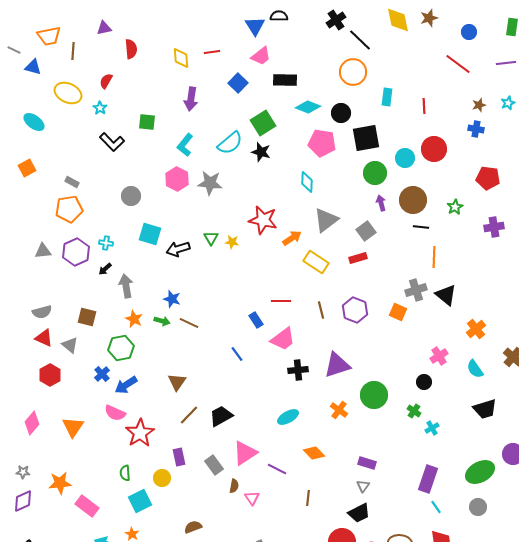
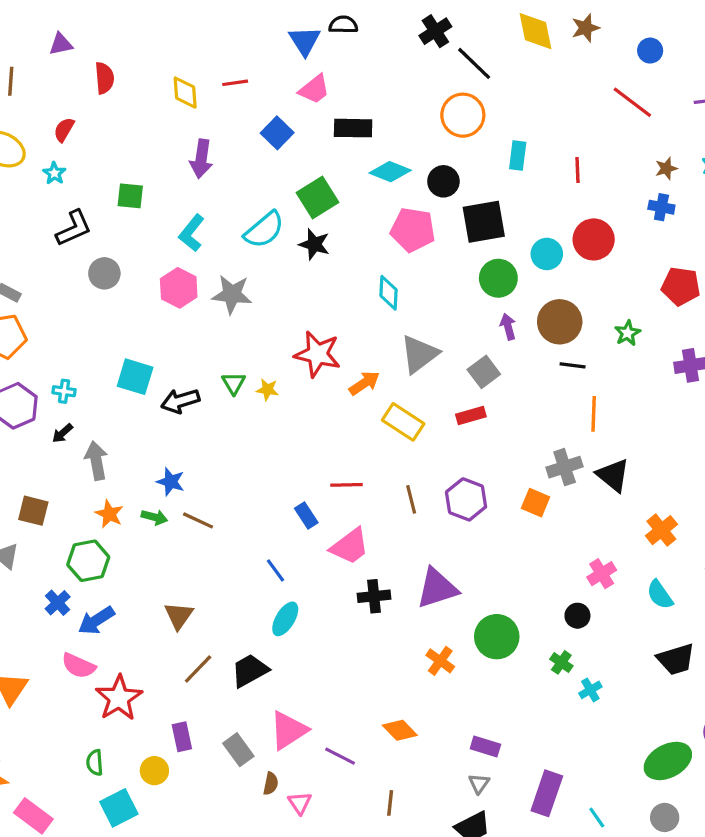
black L-shape: (112, 142) -> (74, 228), turned -70
gray circle: (131, 196) -> (104, 273), moved
cyan ellipse: (288, 417) -> (285, 619), moved, turned -30
purple rectangle: (428, 479) -> (547, 793), moved

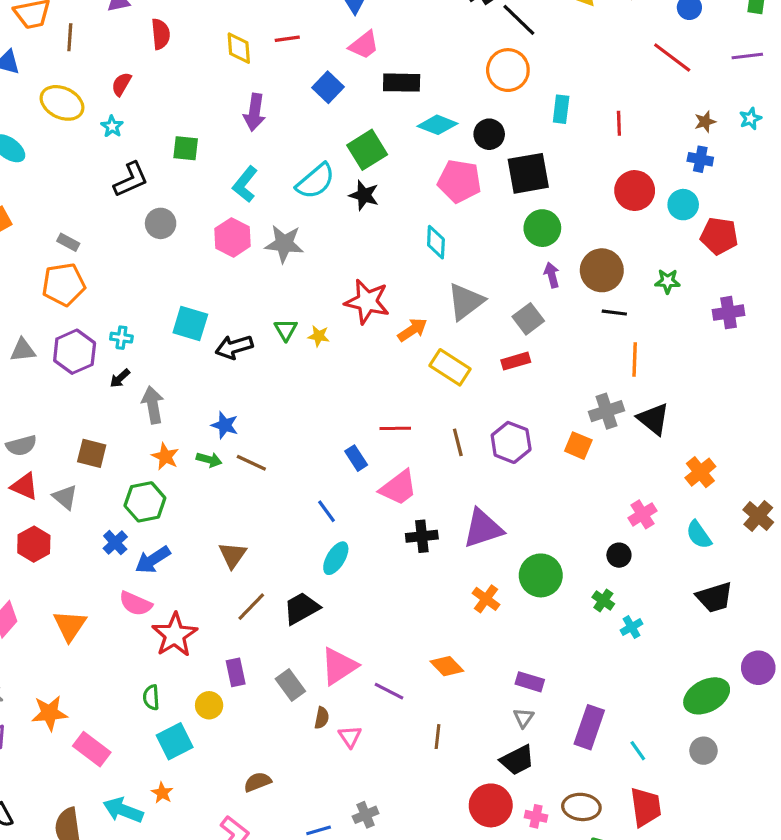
cyan circle: (547, 254) -> (683, 205), moved
green star: (628, 333) -> (667, 281), turned 30

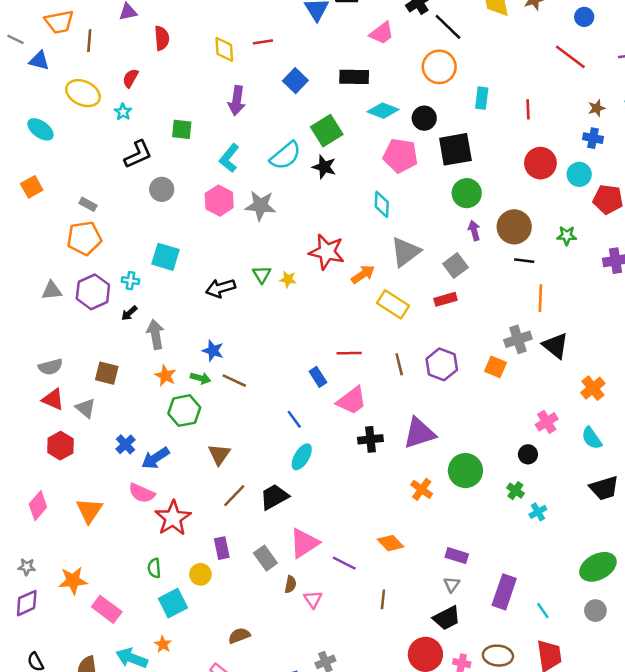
pink trapezoid: (364, 45) -> (382, 33), moved
cyan square: (190, 324) -> (165, 257), moved
green hexagon: (145, 502) -> (184, 411), moved

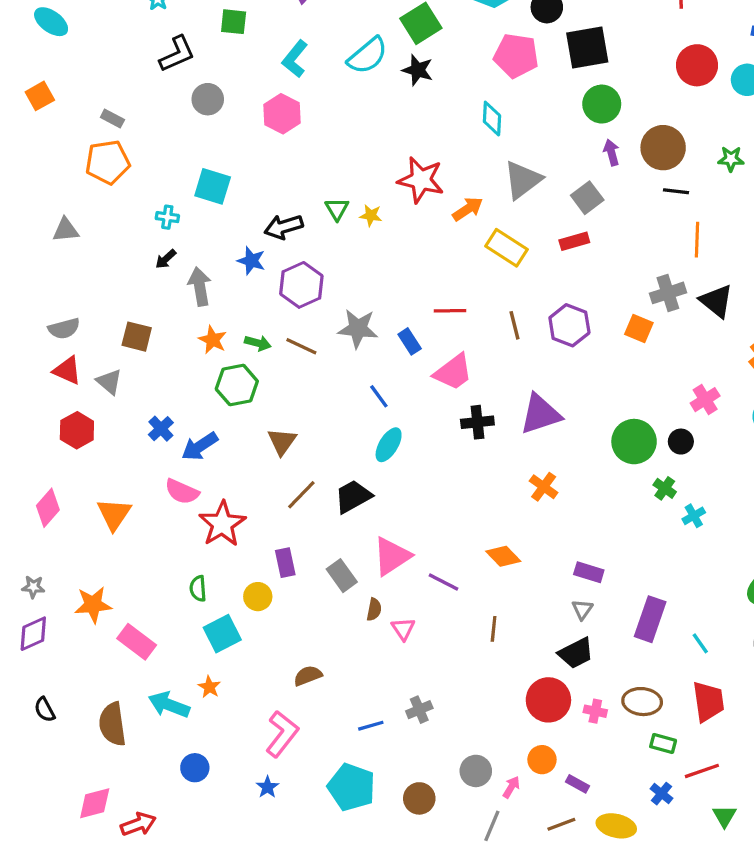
gray star: (260, 206) -> (358, 328), moved
purple hexagon: (93, 292) -> (301, 285), moved
blue star: (213, 351) -> (251, 261), moved
green circle: (465, 471) -> (634, 442), moved

